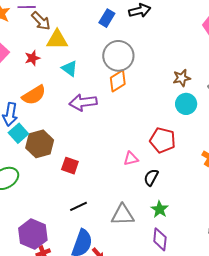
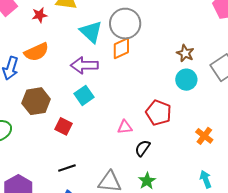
cyan triangle: (70, 69) -> (91, 32), moved, size x1.4
brown star: (182, 78) -> (185, 53), turned 30
cyan square: (18, 133) -> (84, 95), moved

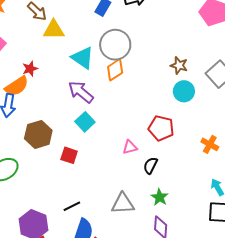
red star: (40, 15) -> (30, 69), moved
orange semicircle: (36, 52) -> (17, 86), moved
purple arrow: (84, 65) -> (81, 92), turned 48
black line: (67, 168) -> (72, 206), moved

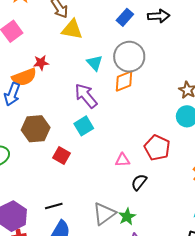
cyan triangle: (83, 58) -> (95, 63), size x0.7
green star: (160, 197) -> (127, 217), moved
gray triangle: (123, 203) -> (104, 214), turned -45

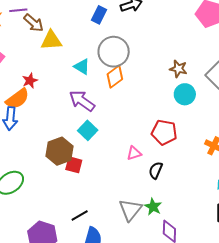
brown hexagon: (36, 129) -> (60, 151), moved

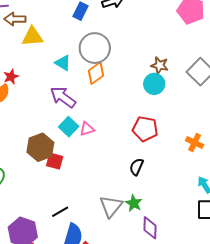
brown arrow: (34, 23) -> (15, 19), turned 140
cyan circle: (185, 94) -> (154, 84), moved
pink triangle: (134, 153) -> (87, 129), moved

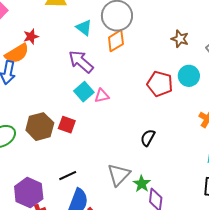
cyan circle: (154, 84) -> (189, 76), moved
red pentagon: (145, 129) -> (160, 84), moved
brown hexagon: (40, 147) -> (40, 127), moved
green star: (134, 203) -> (142, 184), moved

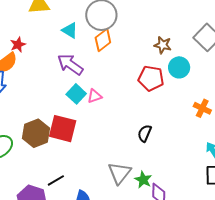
brown star: (180, 39) -> (163, 45), moved
red square: (67, 125) -> (63, 129), size x1.6
black line: (68, 176) -> (56, 180), moved

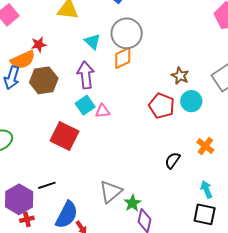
purple arrow: (70, 64) -> (86, 75), turned 36
brown hexagon: (36, 133) -> (44, 80), moved
black semicircle: (145, 133) -> (172, 160), moved

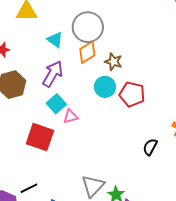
purple arrow: (86, 75) -> (53, 74), turned 44
brown star: (180, 76) -> (113, 62), moved
cyan circle: (191, 101) -> (105, 87), moved
pink triangle: (103, 111) -> (71, 116), moved

